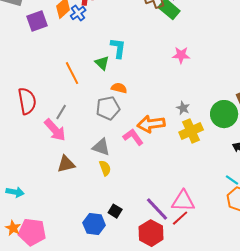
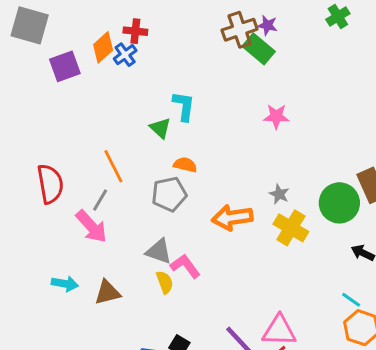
orange line: (72, 73) -> (113, 166), moved
yellow cross: (191, 131) -> (291, 228), turned -35
pink L-shape: (133, 137) -> (185, 266), moved
brown triangle: (66, 164) -> (107, 292), moved
cyan arrow: (15, 192) -> (65, 284), moved

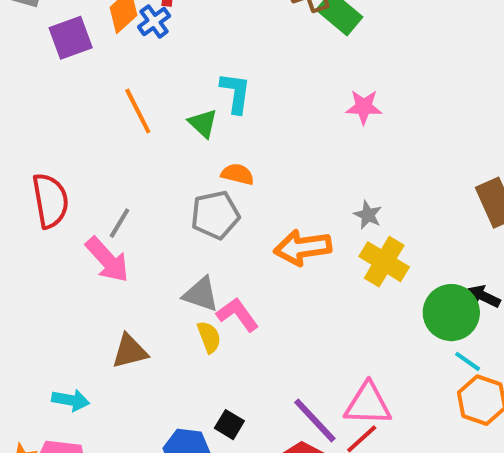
orange line: (113, 166) -> (138, 111), moved
green circle: (339, 203) -> (451, 313), moved
cyan arrow: (65, 284) -> (71, 400), moved

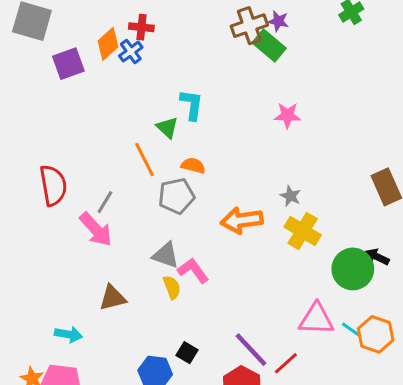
orange line: (138, 111) -> (144, 159), moved
cyan line: (468, 361) -> (351, 330), moved
pink triangle: (368, 404) -> (316, 319), moved

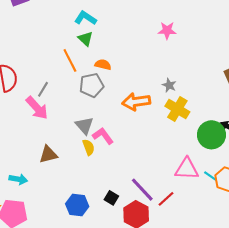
cyan L-shape: (192, 105) -> (85, 18), moved, turned -65
gray triangle: (166, 255) -> (84, 126), turned 30
black square: (187, 353) -> (111, 198), moved

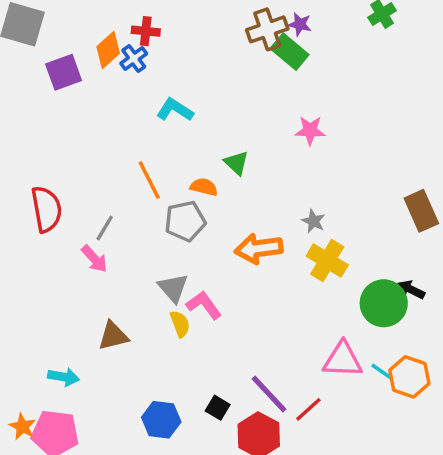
green triangle: (85, 39) -> (236, 163), moved
pink arrow: (37, 108) -> (94, 259), size x0.7

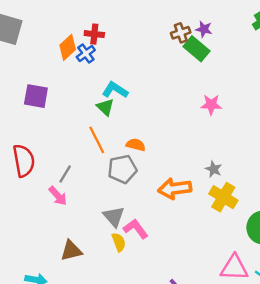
brown cross: (267, 29) -> (181, 33), size x0.7
purple square: (64, 72) -> (36, 96), moved, turned 30
green triangle: (236, 163) -> (105, 107), moved

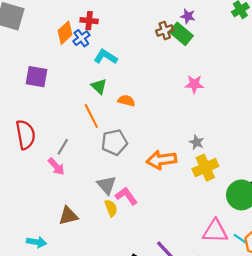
brown cross: (181, 33) -> (165, 31), moved
cyan L-shape: (115, 90) -> (106, 57), moved
orange semicircle: (136, 145) -> (126, 101), moved
yellow cross: (223, 197) -> (205, 168), turned 35

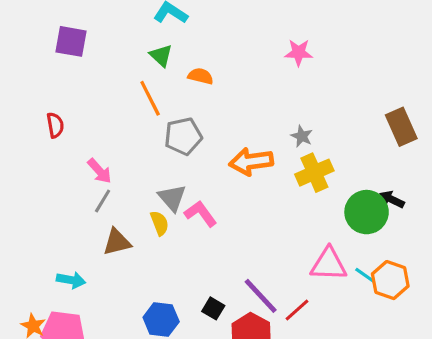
red semicircle: (26, 135) -> (55, 125), size x0.6
gray line: (63, 147) -> (103, 201), moved
yellow semicircle: (111, 208) -> (160, 223), moved

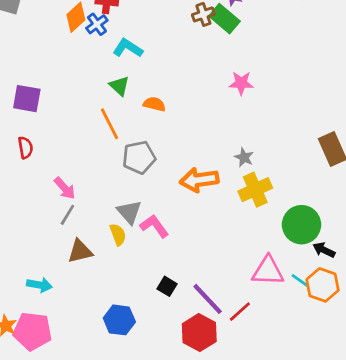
purple square: (71, 41) -> (27, 99), moved
black arrow: (392, 199) -> (324, 250), moved
black square: (213, 308) -> (167, 286), moved

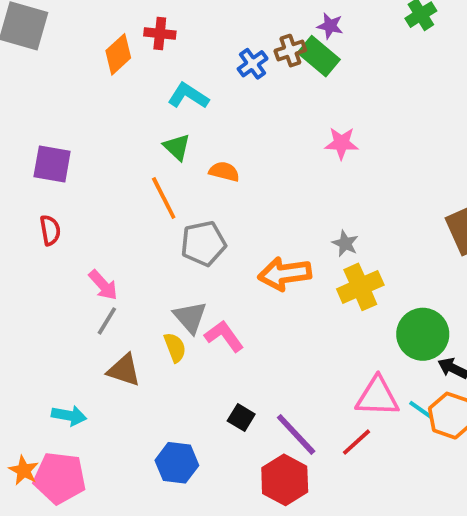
blue cross: (97, 24) -> (253, 64), moved
brown triangle: (80, 251) -> (124, 370), turned 32
red line: (240, 312) -> (357, 442), moved

